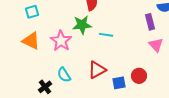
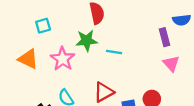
cyan square: (32, 12) -> (43, 26), moved

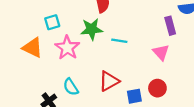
cyan square: (43, 26) -> (52, 22), moved
pink triangle: (171, 63) -> (161, 52), moved

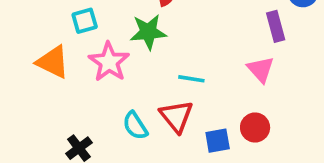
cyan line: (119, 41) -> (191, 79), moved
red triangle: (109, 81) -> (176, 116), turned -40
cyan semicircle: (71, 87) -> (135, 126), moved

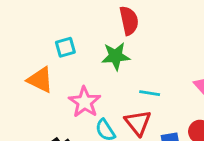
pink star: (109, 62) -> (85, 102), moved

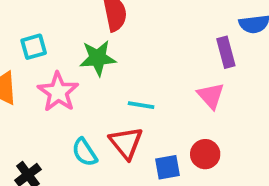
pink star: (85, 102) -> (58, 92), moved

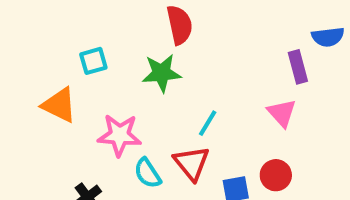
pink star: (58, 92) -> (119, 135), moved, turned -30
cyan line: (141, 105) -> (208, 123), turned -68

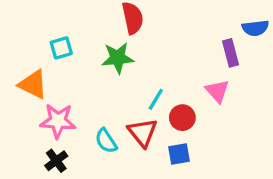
pink star: (119, 135) -> (58, 121), moved
red circle: (276, 175) -> (182, 118), moved

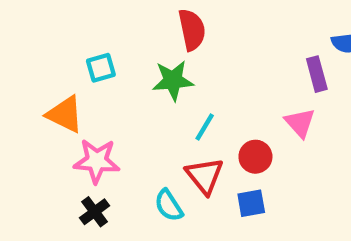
cyan line: (156, 99) -> (205, 127), moved
cyan semicircle: (106, 141) -> (169, 205), moved

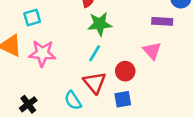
purple rectangle: (317, 74) -> (162, 21), turned -72
green star: (173, 80) -> (100, 24), moved
pink star: (97, 161) -> (42, 53), moved

